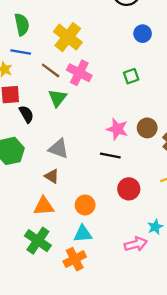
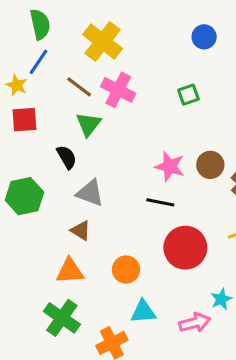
blue line: (21, 52) -> (39, 62), turned -66
black semicircle: (26, 114) -> (67, 157), moved
red circle: (129, 189) -> (185, 248), size x1.4
cyan triangle: (83, 234) -> (143, 312), moved

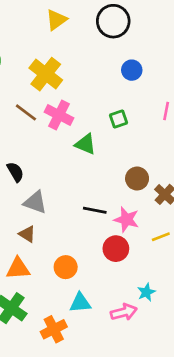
green triangle: (89, 124) -> (85, 144), moved, turned -45
pink star: (170, 166) -> (126, 220), moved
red circle: (185, 248) -> (116, 249), size x0.7

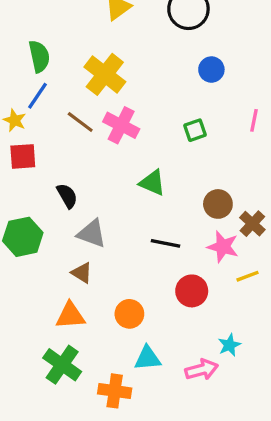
green triangle: (85, 144) -> (152, 183), moved
pink star: (126, 220) -> (223, 247), moved
orange cross: (54, 329) -> (115, 391), turned 35

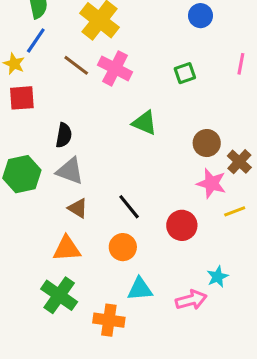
black semicircle: (67, 196) -> (64, 135), turned 40
gray triangle: (92, 234) -> (70, 171), moved
black line: (165, 243) -> (129, 207), moved, turned 40

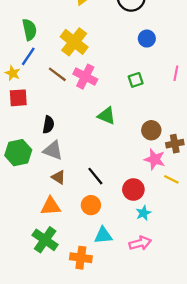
brown cross: (239, 162) -> (175, 144), turned 36
yellow line: (235, 211) -> (171, 179), turned 48
cyan star: (218, 277) -> (143, 213), moved

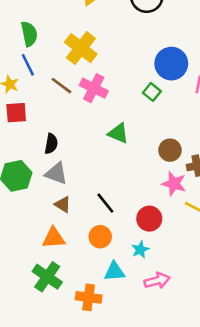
blue circle: (147, 39) -> (171, 64), moved, size x1.6
blue line: (28, 56) -> (28, 65), turned -60
green square: (136, 80) -> (152, 92), turned -32
cyan star: (143, 213) -> (140, 250), moved

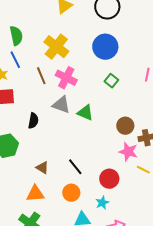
blue circle: (171, 64) -> (105, 47), moved
brown line: (61, 86) -> (41, 76), turned 30
gray triangle: (56, 173) -> (61, 105), moved

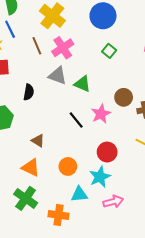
pink cross: (66, 78) -> (63, 48), turned 30
pink star: (128, 152) -> (101, 114), moved, turned 30
black line: (75, 167) -> (76, 120), moved
orange triangle: (35, 194) -> (31, 168), turned 30
cyan star: (102, 203) -> (100, 177), size x1.5

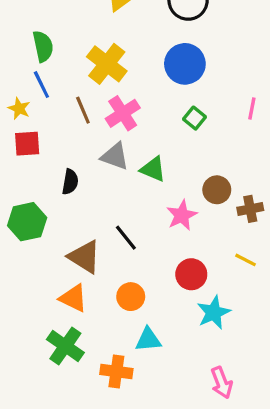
black line: (76, 120) -> (126, 238), moved
brown triangle: (38, 141) -> (84, 257), size x1.6
cyan star: (100, 177) -> (214, 313), moved
pink arrow: (113, 202) -> (222, 383), moved, turned 84

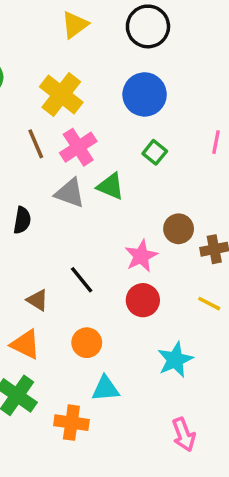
green triangle: (153, 169) -> (111, 186), moved
brown triangle: (84, 257) -> (37, 300), size x0.6
red circle: (191, 274) -> (143, 300), moved

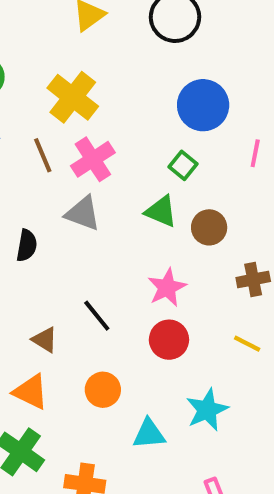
blue circle: (145, 94) -> (203, 105), moved
green triangle: (111, 186) -> (161, 211), moved
brown circle: (179, 229) -> (209, 227), moved
cyan triangle: (105, 389) -> (149, 434), moved

